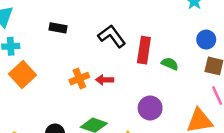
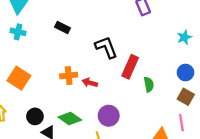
green semicircle: (170, 64) -> (149, 84), turned 40
orange square: (22, 75) -> (19, 78), moved, turned -30
purple circle: (150, 108) -> (109, 116), moved

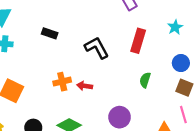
red rectangle: (130, 67) -> (138, 41), moved
green semicircle: (149, 84) -> (145, 80), turned -144
purple circle: (109, 116) -> (120, 117), moved

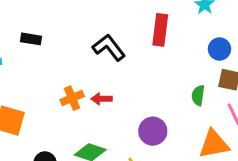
black rectangle: (50, 33) -> (31, 39), moved
green semicircle: (145, 80) -> (198, 95), moved

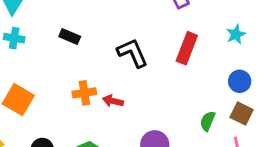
black rectangle: (31, 39) -> (70, 36), moved

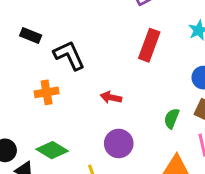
black L-shape: (133, 53) -> (69, 55), moved
red arrow: (113, 101) -> (111, 97), moved

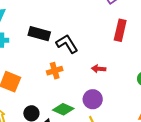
black rectangle: (31, 36) -> (39, 34), size x1.5
purple circle: (119, 143) -> (93, 99), moved

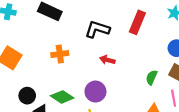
black L-shape: (67, 44) -> (97, 29), moved, turned -50

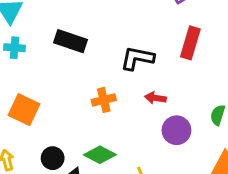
orange cross: (60, 54) -> (104, 100), moved
purple circle: (95, 92) -> (176, 130), moved

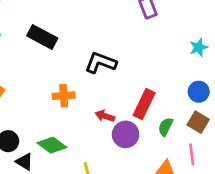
red rectangle: (190, 43) -> (144, 104), moved
red arrow: (155, 98) -> (105, 116), moved

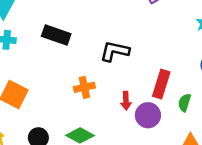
red arrow: (105, 116) -> (126, 101), turned -102

